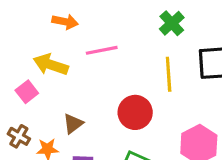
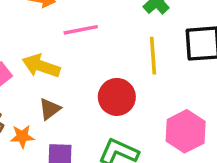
yellow arrow: (51, 65) -> (41, 66), moved

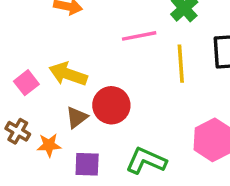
pink line: (81, 30) -> (139, 36), moved
red circle: (117, 97) -> (111, 105), moved

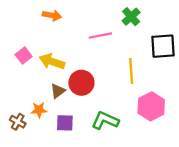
yellow line: (181, 64) -> (131, 71), moved
pink square: (26, 83) -> (24, 56), moved
brown cross: (18, 131) -> (18, 122), moved

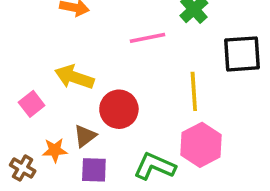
pink square: (24, 56) -> (32, 104), moved
brown triangle: (58, 91) -> (85, 136), moved
pink hexagon: (151, 106) -> (201, 145), moved

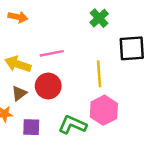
pink line: (147, 38) -> (52, 53), moved
brown triangle: (85, 136) -> (19, 93), moved

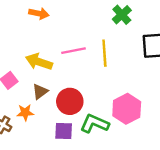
yellow line: (99, 74) -> (104, 53), moved
red circle: (48, 86) -> (70, 101), moved
purple square: (31, 127) -> (64, 131), moved

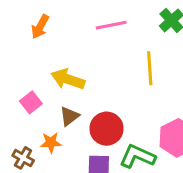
orange arrow: (39, 13) -> (40, 27), moved, turned 108
pink line: (74, 51) -> (111, 25), moved

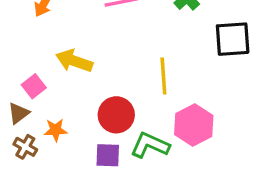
yellow line: (150, 68) -> (163, 76), moved
brown triangle: (69, 116) -> (19, 113), moved

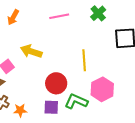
orange star: (56, 130) -> (20, 110), moved

